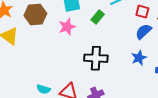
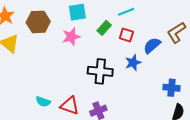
red square: (142, 12) -> (126, 35), moved
blue star: (139, 58) -> (133, 63), moved

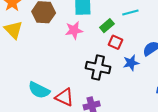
red square: (126, 35) -> (115, 42), moved
cyan semicircle: (43, 102) -> (39, 90), size x1.5

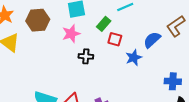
black cross: (98, 68) -> (86, 56), moved, size x0.6

